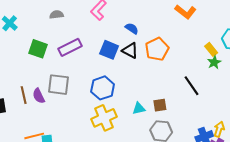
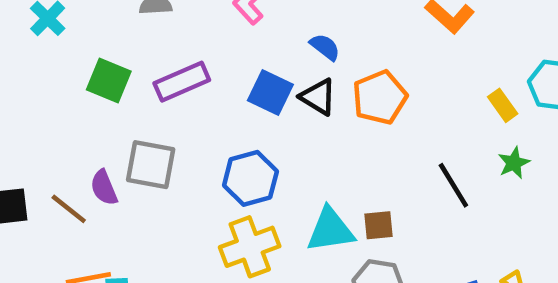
green star: (214, 62) -> (514, 163), moved
brown line: (24, 95) -> (69, 209), moved, turned -42
cyan triangle: (139, 108) -> (330, 230), size x1.6

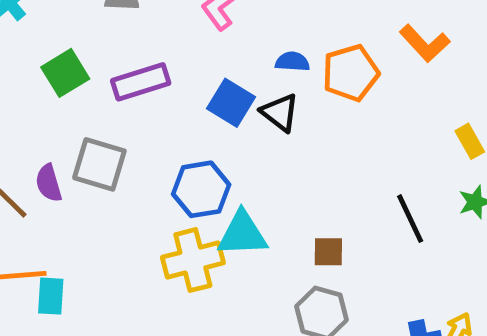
blue semicircle: (325, 47) -> (292, 62), turned -40
green square: (109, 81) -> (65, 73), turned 30
orange pentagon: (380, 97) -> (351, 73), moved
cyan triangle: (330, 230) -> (242, 234), moved

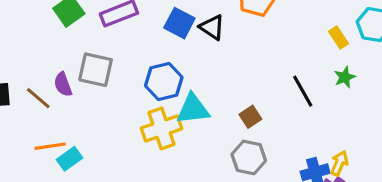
brown square: (328, 252) -> (250, 117), turned -30
cyan rectangle: (51, 296) -> (70, 159), turned 55

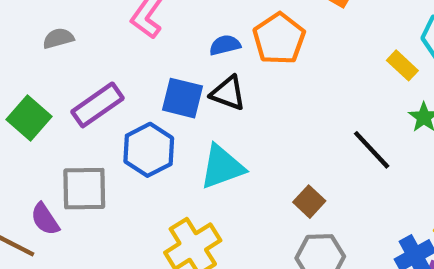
blue hexagon: (164, 81) -> (149, 150), moved
cyan triangle: (193, 109) -> (222, 167), moved

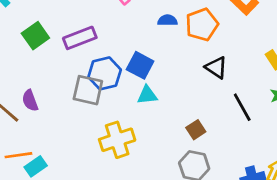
black triangle: (228, 93) -> (216, 67), moved
blue square: (182, 98) -> (140, 65), moved
cyan triangle: (222, 167) -> (147, 95), size x0.7
gray square: (84, 189) -> (88, 90), moved

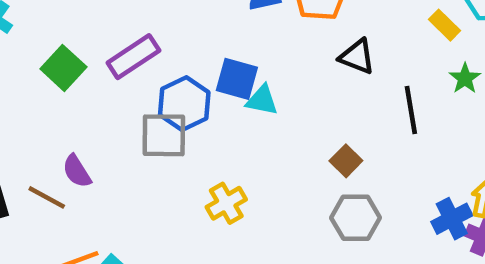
cyan triangle: (147, 95) -> (262, 100), moved, turned 30
black line: (242, 107) -> (411, 110), turned 32
yellow cross: (117, 140) -> (226, 203), size x0.7

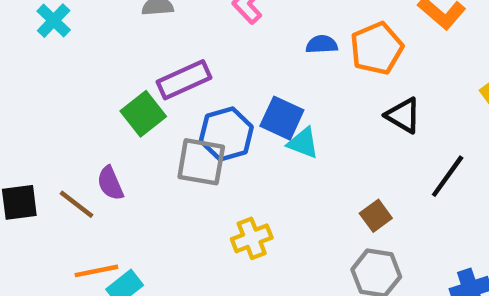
green square: (63, 68) -> (143, 114), moved
black line: (411, 110) -> (448, 176), turned 36

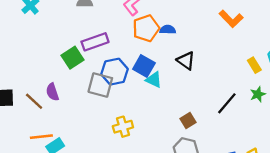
orange pentagon: (377, 48) -> (146, 28), moved
black triangle: (403, 115) -> (186, 61), moved

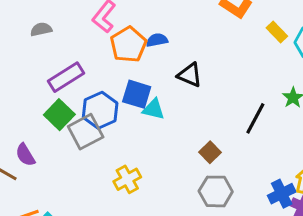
green square: (73, 58) -> (59, 115), moved
yellow rectangle: (254, 65) -> (277, 32), moved
gray square: (100, 85) -> (86, 132), turned -30

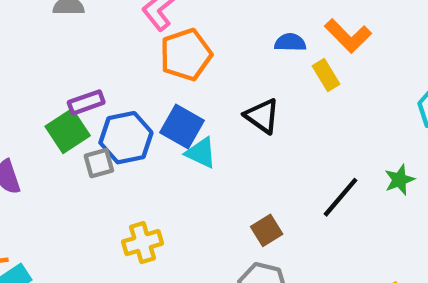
yellow rectangle: (277, 32) -> (326, 75), moved
blue semicircle: (157, 40) -> (290, 42), moved
purple rectangle: (66, 77) -> (86, 102), moved, size x0.7
gray square: (86, 132) -> (99, 163), size x0.6

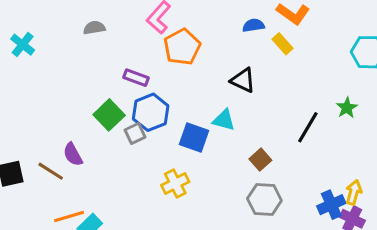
purple rectangle: (86, 102) -> (136, 78), moved, turned 50
blue square: (182, 127) -> (194, 137), moved
cyan triangle: (201, 153) -> (224, 120), moved

